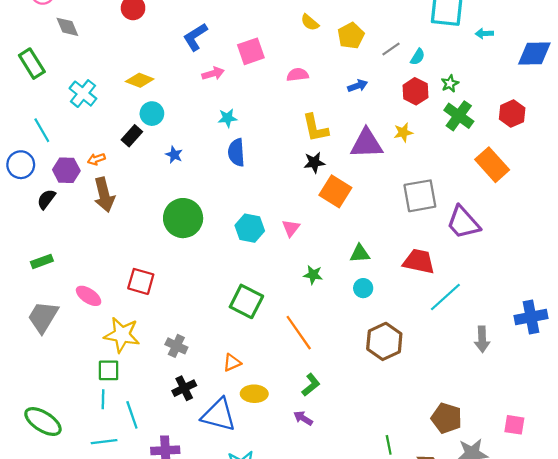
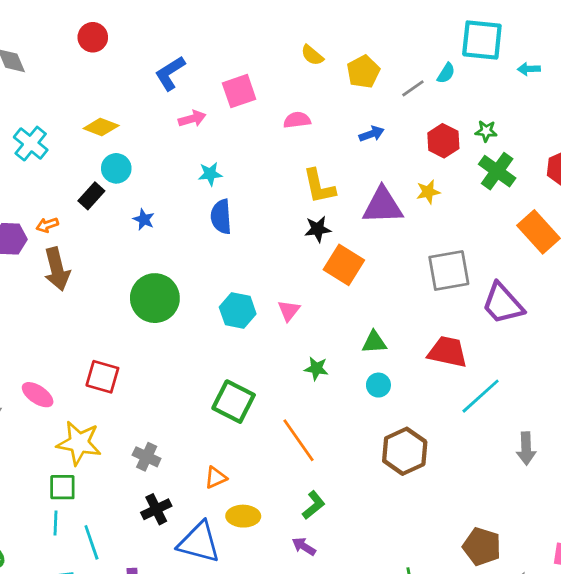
cyan semicircle: (418, 57) -> (446, 73), moved
green star: (450, 84) -> (486, 131), turned 30

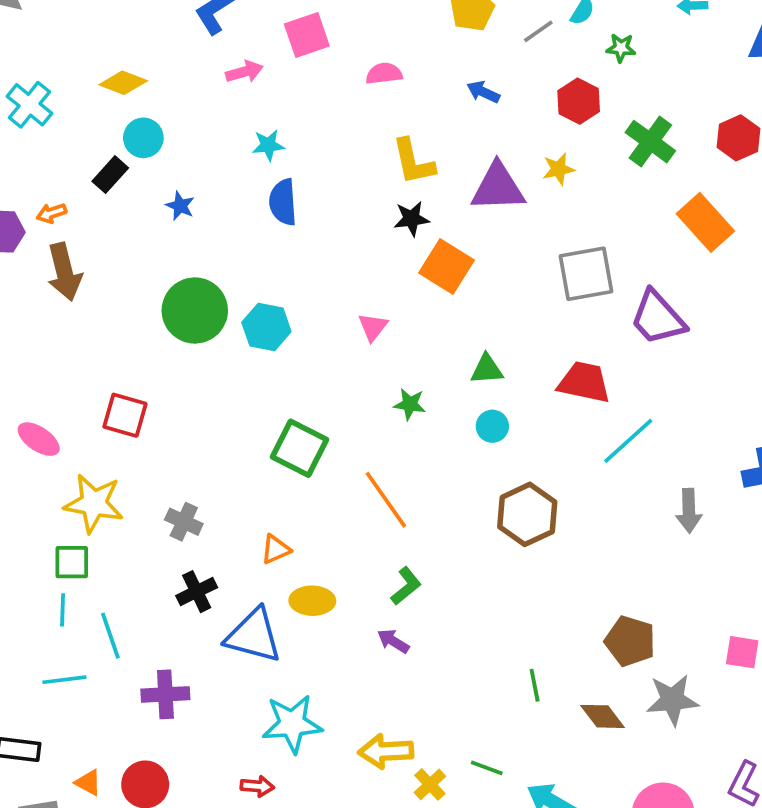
green star: (486, 131) -> (621, 48), moved
blue arrow: (372, 134) -> (483, 92), turned -135
cyan hexagon: (238, 311) -> (266, 327), moved

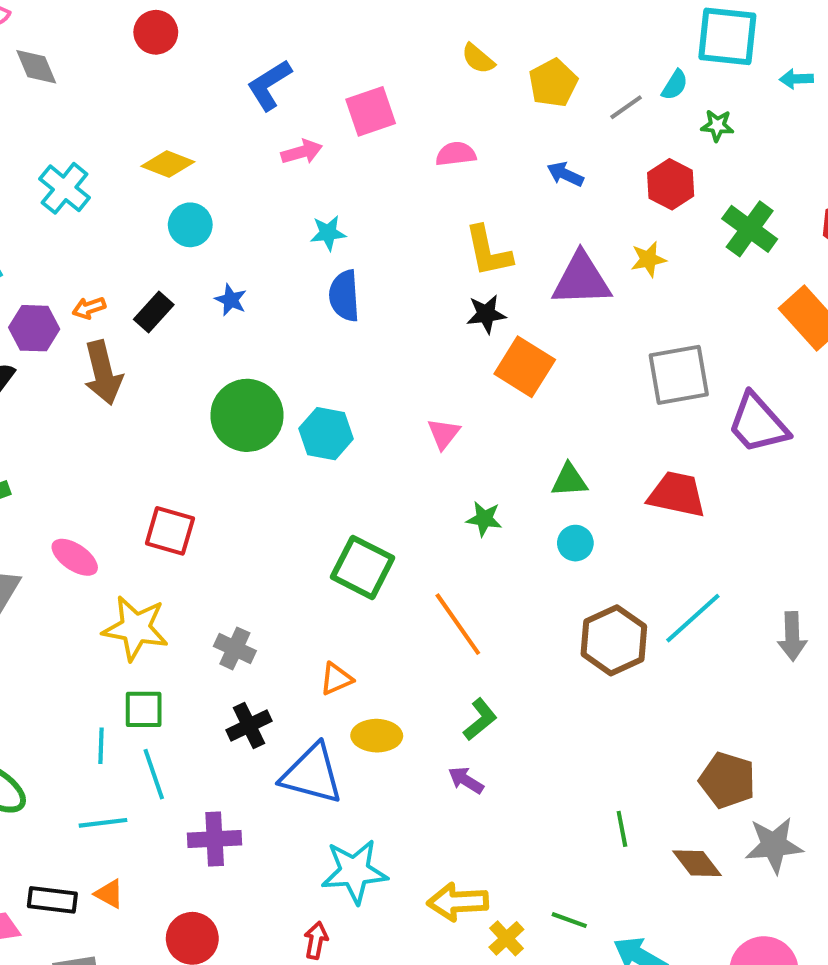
black rectangle: (110, 175) -> (154, 312), moved
cyan line: (628, 441) -> (693, 618), moved
green square: (72, 562) -> (144, 709), moved
orange triangle: (88, 783) -> (109, 894), moved
red arrow: (257, 786) -> (316, 940), turned -84

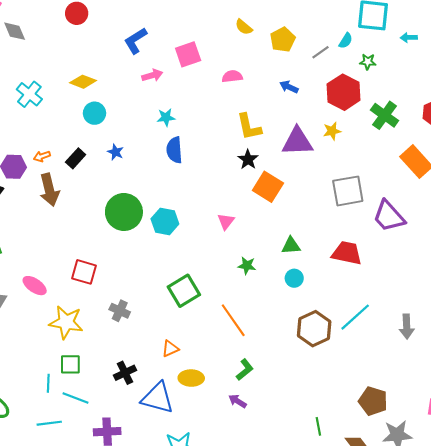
red hexagon: (671, 184) -> (344, 92), size x1.4
black star: (486, 314) -> (248, 159), turned -30
green square: (363, 567) -> (184, 291), turned 32
gray cross: (235, 648) -> (120, 311), moved
cyan line: (154, 774) -> (76, 398), turned -50

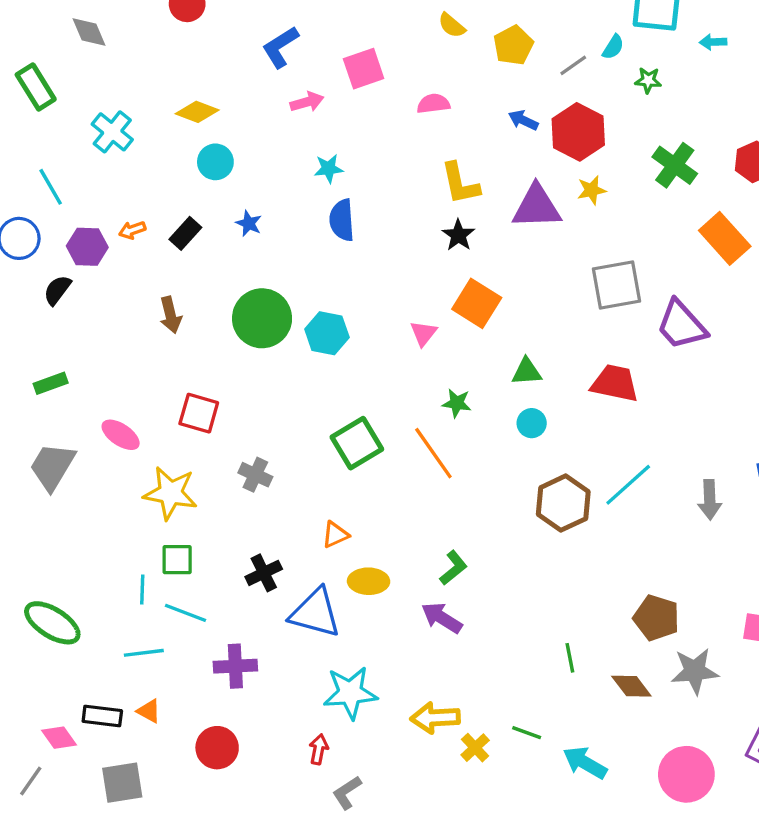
red hexagon: (344, 92) -> (578, 132), moved
orange square: (268, 187) -> (477, 303), moved
brown arrow: (49, 190) -> (170, 315), moved, size x0.7
orange line: (233, 320) -> (433, 453), moved
purple arrow: (237, 401) -> (442, 618), size x1.4

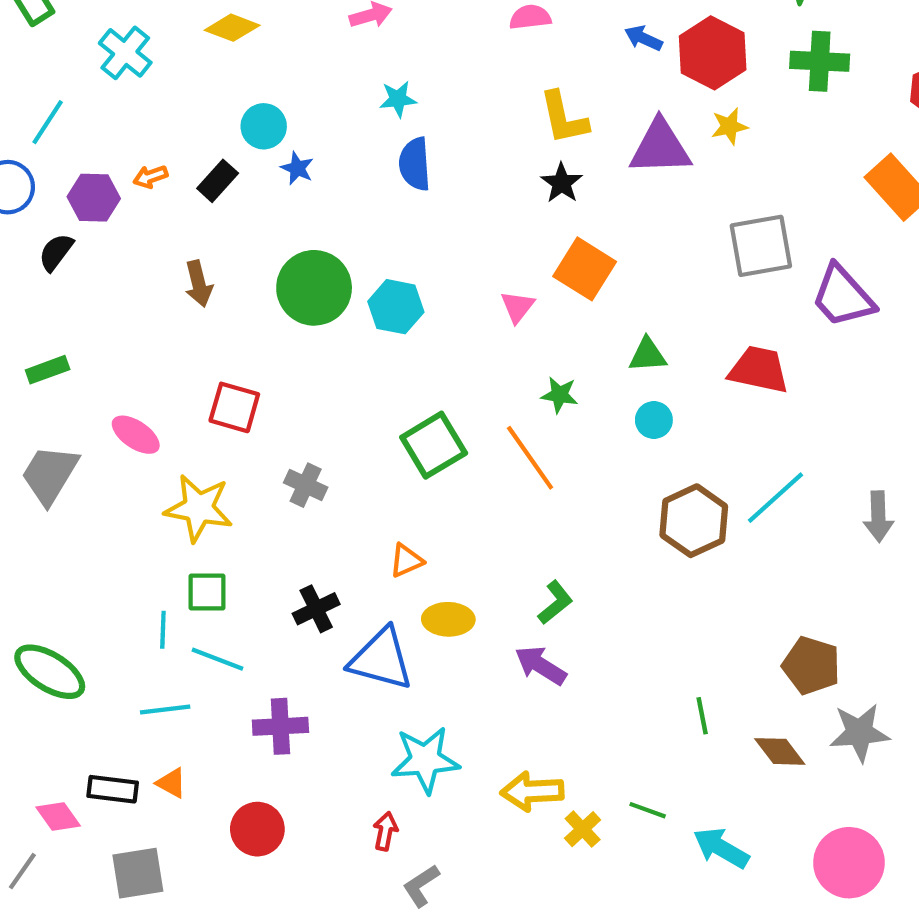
cyan circle: (215, 162) -> (264, 126), moved
green cross: (675, 165) -> (820, 61), moved, turned -33
cyan line: (51, 187) -> (48, 122), turned 63

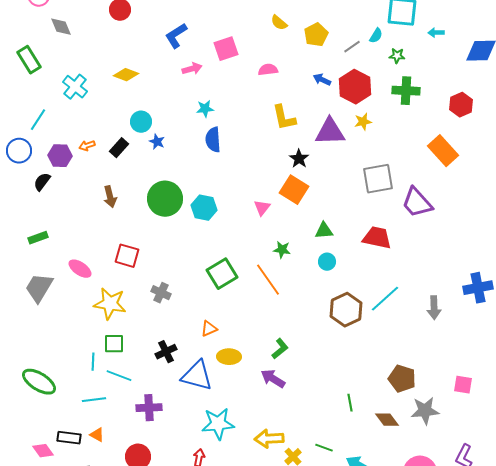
black star: (562, 183) -> (299, 159), moved

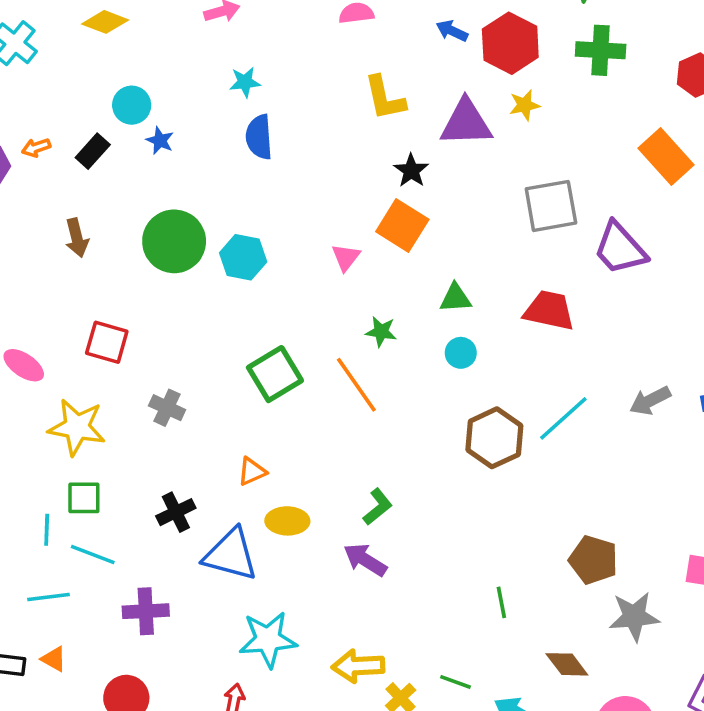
gray arrow: (434, 308) -> (650, 401), moved, turned 65
brown diamond: (387, 420) -> (567, 664), moved

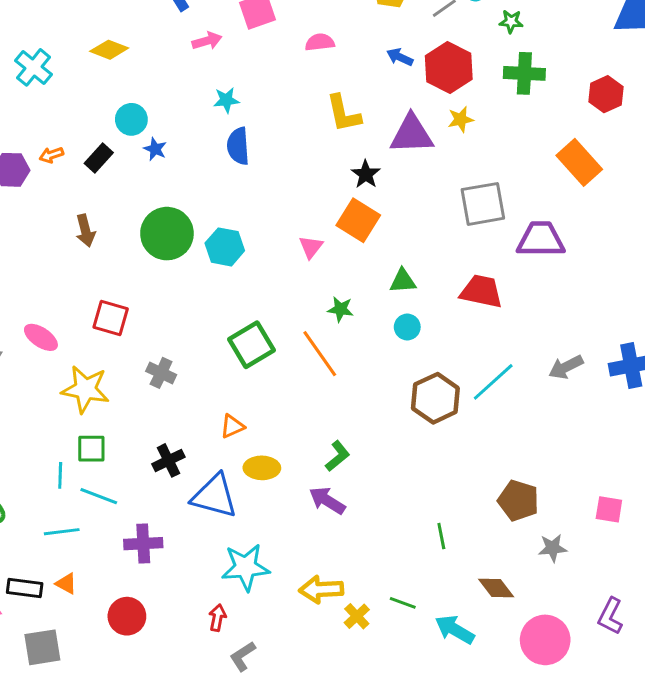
purple trapezoid: (620, 248) -> (541, 239), turned 132
gray star: (634, 616) -> (553, 548), size x0.7

